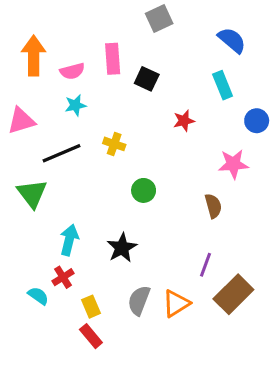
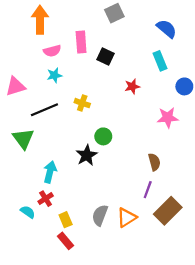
orange arrow: (34, 56) -> (40, 20), moved
brown semicircle: (213, 206) -> (154, 162), moved
black star: (122, 248) -> (87, 155), moved

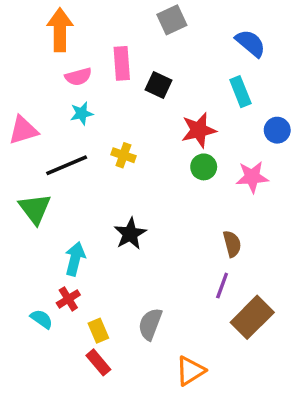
red star: (132, 86) -> (199, 130), size x1.5
green circle: (103, 136) -> (204, 167), moved
orange triangle: (127, 217) -> (190, 371), moved

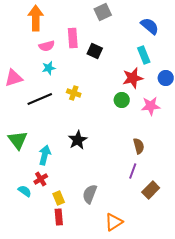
red star: (199, 130) -> (133, 78), moved
green triangle: (35, 209) -> (18, 140), moved
brown rectangle: (252, 317) -> (151, 190), size x0.7
red rectangle: (98, 362) -> (59, 217), turned 35

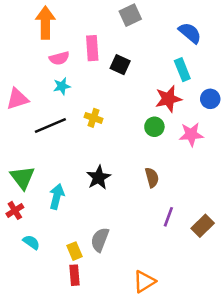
brown semicircle: (139, 146) -> (152, 178), moved
red cross: (41, 179) -> (15, 210), moved
brown rectangle: (151, 190) -> (203, 226), moved
gray semicircle: (90, 194) -> (100, 240), moved

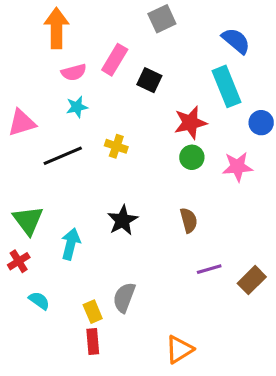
pink rectangle: (92, 48) -> (115, 60), turned 35
cyan rectangle: (182, 70) -> (227, 86), size x1.4
red star: (168, 99) -> (190, 123), moved
purple line: (168, 217) -> (209, 269), turned 54

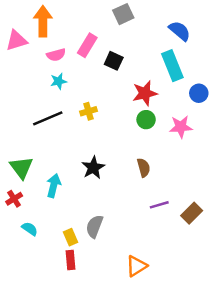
pink triangle: (22, 123) -> (16, 40), moved
yellow cross: (116, 146) -> (88, 111), turned -35

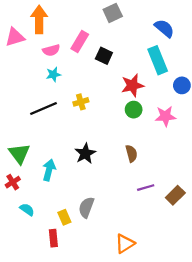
red rectangle: (70, 260) -> (53, 238), moved

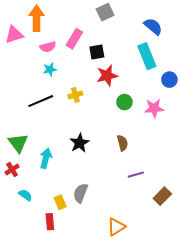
black square: (104, 56) -> (97, 52), turned -35
red star: (132, 85) -> (107, 76), moved
brown rectangle: (175, 195) -> (162, 196), moved

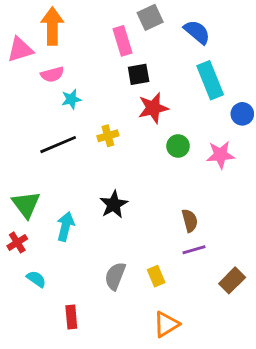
blue semicircle: (153, 26) -> (197, 32), moved
pink rectangle: (74, 39) -> (122, 41), moved, turned -48
pink semicircle: (48, 47) -> (52, 74), moved
brown semicircle: (122, 143) -> (190, 221), moved
yellow rectangle: (60, 202) -> (156, 276), moved

